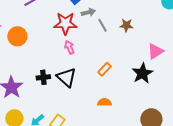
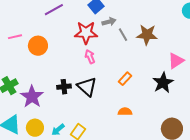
brown star: (126, 25) -> (147, 35), size x1.5

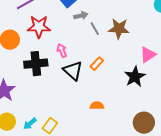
red star: (86, 33) -> (39, 27), moved
orange rectangle: (125, 79) -> (97, 64), moved
black cross: (64, 87) -> (36, 64), moved, size x1.6
black triangle: (87, 87) -> (73, 71), moved

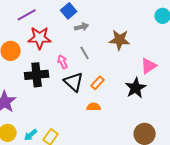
gray line: (95, 29) -> (85, 53), moved
orange rectangle: (97, 64) -> (98, 83), moved
orange semicircle: (97, 106) -> (94, 107), moved

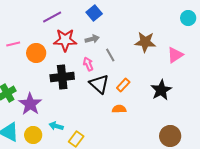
gray arrow: (82, 27) -> (92, 39), moved
pink triangle: (149, 66) -> (175, 55), moved
cyan arrow: (31, 135) -> (56, 126), moved, turned 56

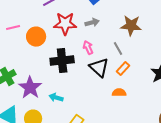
brown star: (145, 42) -> (131, 26), moved
gray line: (110, 55) -> (118, 49), moved
cyan arrow: (56, 126) -> (56, 98), moved

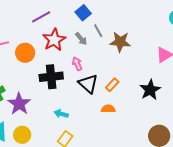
gray arrow: (92, 23) -> (81, 39), turned 64
red star: (65, 24) -> (54, 40), turned -30
gray line: (118, 49) -> (98, 31), moved
cyan arrow: (56, 98) -> (61, 114), moved

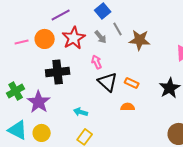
orange circle: (25, 53) -> (45, 39), moved
black cross: (51, 77) -> (58, 72), moved
orange rectangle: (112, 85) -> (132, 83), turned 72

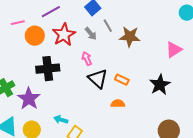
pink line: (22, 42) -> (18, 23), moved
cyan arrow: (81, 112) -> (61, 120), moved

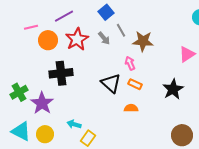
pink arrow: (87, 59) -> (130, 63), moved

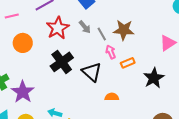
gray line: (121, 30) -> (102, 34), moved
orange circle: (48, 40) -> (23, 43), moved
black cross: (61, 73) -> (62, 62), moved, turned -30
orange rectangle: (135, 84) -> (128, 63), moved, turned -48

